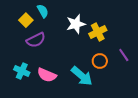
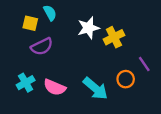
yellow square: (26, 20) -> (30, 23), turned -32
orange circle: (100, 61) -> (126, 79), moved
cyan cross: (22, 71) -> (26, 83), turned 35

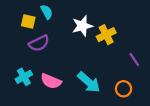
orange circle: (126, 79) -> (124, 89), moved

